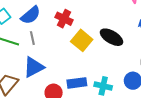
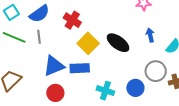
blue triangle: (34, 67) -> (54, 66), moved
blue rectangle: (77, 83) -> (80, 68), moved

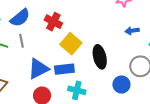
blue arrow: (150, 35) -> (132, 31), turned -80
black ellipse: (118, 43) -> (100, 57), moved, turned 45
cyan cross: (105, 91) -> (77, 90), moved

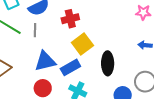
red cross: (53, 22) -> (70, 19), turned 36
blue rectangle: (64, 69) -> (70, 67), turned -36

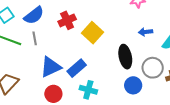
yellow square: (82, 44) -> (92, 33), moved
black ellipse: (108, 63) -> (125, 57), moved

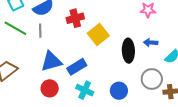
black ellipse: (125, 57) -> (128, 51), moved
blue circle: (133, 85) -> (119, 91), moved

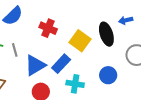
red cross: (75, 18) -> (48, 28), moved, turned -36
gray line: (40, 31) -> (15, 50), moved
yellow square: (98, 34) -> (80, 41), moved

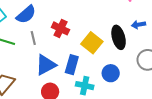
gray line: (15, 50) -> (33, 38), moved
blue rectangle: (61, 64) -> (72, 65), turned -30
blue circle: (108, 75) -> (111, 73), moved

